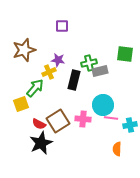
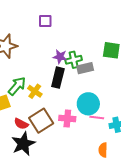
purple star: (58, 60) -> (60, 57), moved
yellow cross: (49, 72) -> (35, 91), moved, turned -32

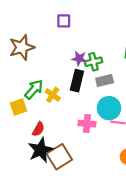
gray rectangle: (85, 68) -> (105, 81), moved
brown square: (41, 121) -> (59, 157), moved
red semicircle: (21, 124) -> (38, 129), turned -88

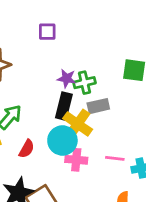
yellow cross: (53, 95) -> (78, 124), moved, size x1.5
cyan circle: (109, 108) -> (62, 140), moved
red semicircle: (38, 129) -> (27, 149), moved

